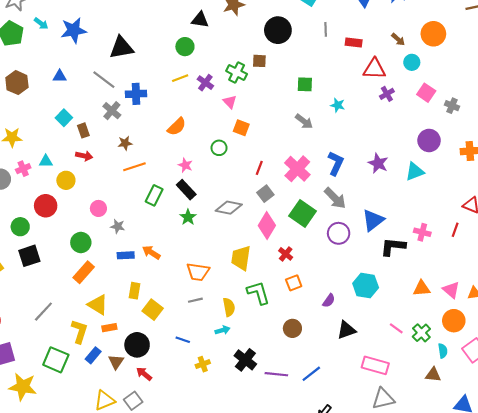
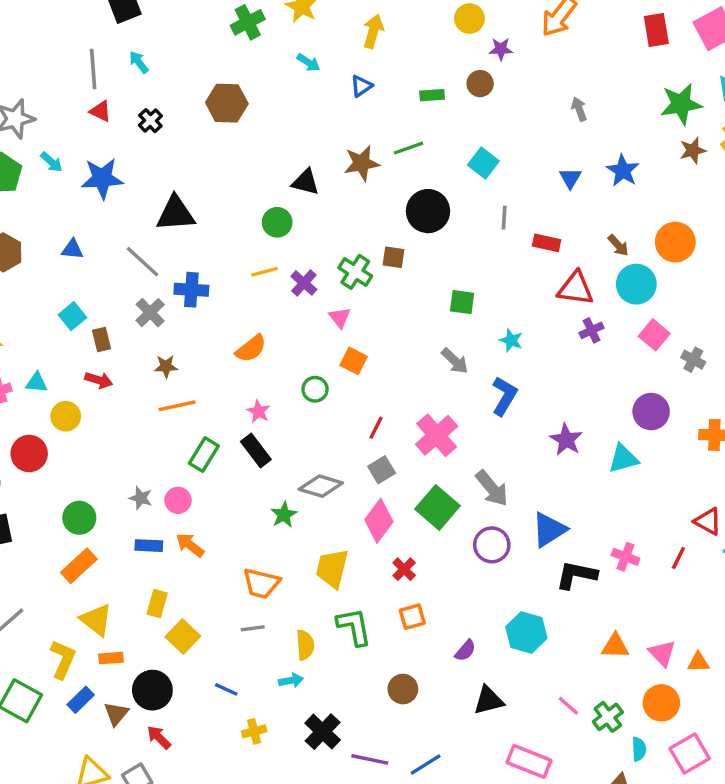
cyan circle: (412, 62) -> (636, 284), size x1.5
blue L-shape: (336, 163) -> (504, 396), moved
pink circle: (98, 208) -> (178, 500), moved
green star: (188, 217) -> (284, 515), moved

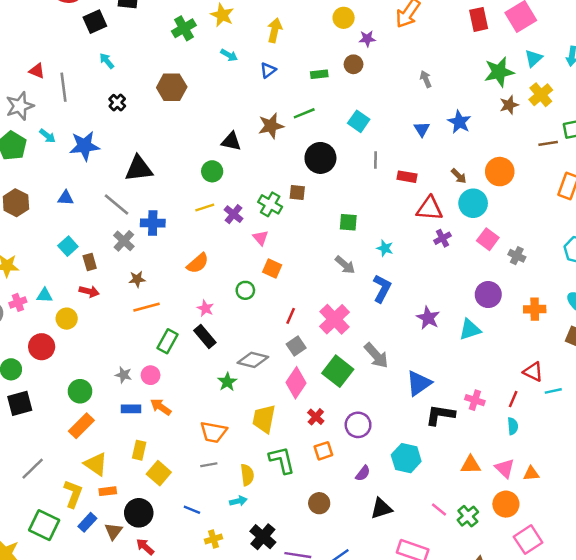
gray line: (93, 69) -> (64, 87), moved
red triangle: (100, 111) -> (37, 71), moved
purple circle: (492, 545) -> (358, 425), moved
cyan semicircle: (639, 749) -> (513, 426), moved

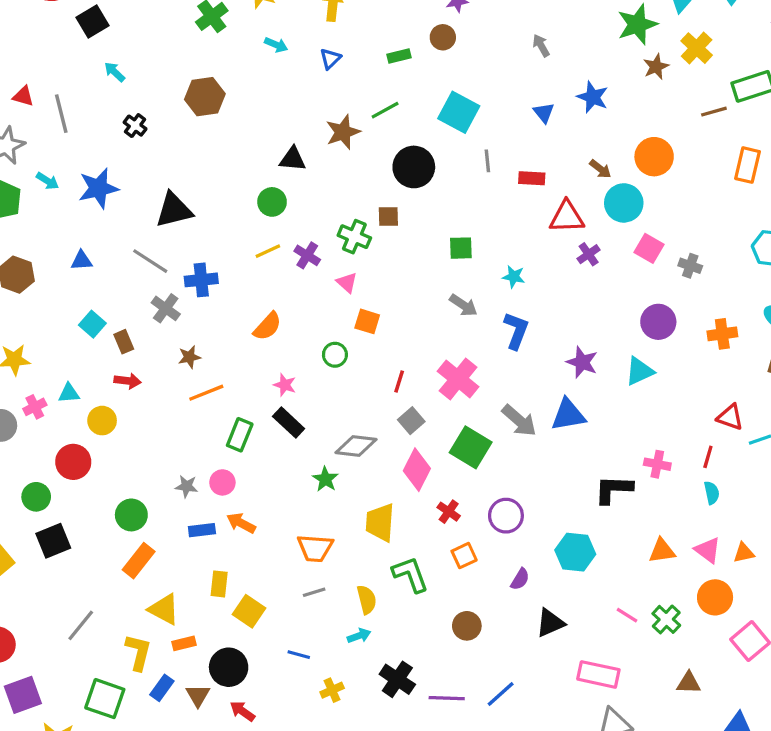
cyan square: (359, 121) -> (459, 112), size x1.4
blue triangle: (419, 383) -> (568, 415), moved, turned 32

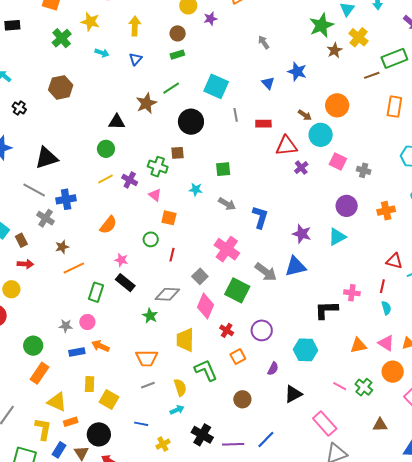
brown circle: (443, 37) -> (178, 33), moved
cyan star: (514, 277) -> (196, 189), moved
red line: (399, 382) -> (172, 255), moved
pink rectangle: (598, 674) -> (325, 424), turned 40

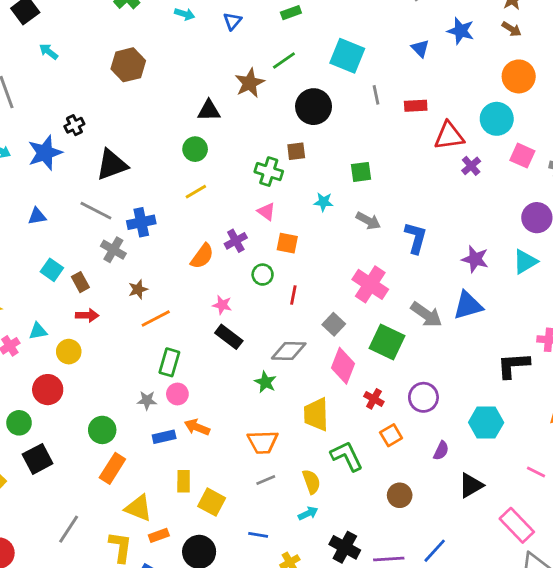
black cross: (19, 108) -> (74, 125), moved, turned 32
brown arrow: (305, 115) -> (512, 29), moved
purple cross: (130, 180) -> (236, 241), moved, turned 35
green rectangle: (96, 292) -> (169, 362), moved

